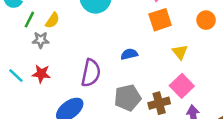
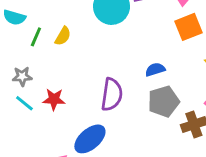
gray star: (41, 40) -> (22, 76), moved
gray pentagon: (128, 98) -> (164, 101), moved

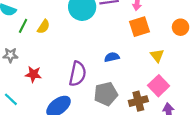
gray pentagon: (164, 101) -> (106, 94), moved
cyan line: (24, 103) -> (11, 99), moved

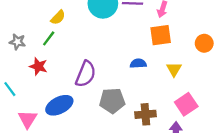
green line: (23, 26) -> (49, 38), moved
blue semicircle: (112, 57) -> (138, 63), moved
pink square: (159, 86) -> (186, 104), moved

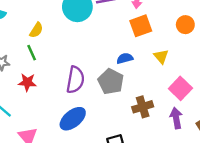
green line: (49, 38) -> (32, 53), turned -49
gray pentagon: (112, 101) -> (111, 81), moved, turned -30
blue ellipse: (59, 105) -> (73, 119), moved

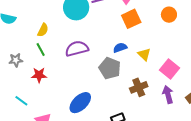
yellow triangle: (161, 56) -> (144, 54), moved
purple semicircle: (75, 80) -> (77, 49), moved, turned -110

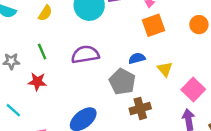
yellow semicircle: (43, 30) -> (45, 13), moved
brown cross: (139, 87) -> (140, 108), moved

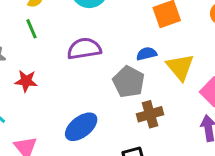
green line: (42, 52) -> (31, 29), moved
yellow triangle: (165, 69) -> (180, 67), size x1.5

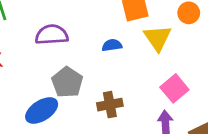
yellow triangle: (180, 67) -> (158, 38), moved
gray pentagon: (129, 82) -> (67, 82), moved

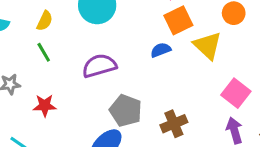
blue semicircle: (112, 45) -> (161, 50), moved

